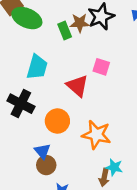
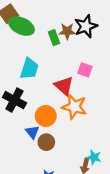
orange star: (96, 135) -> (74, 107), moved
blue triangle: (42, 151) -> (32, 132), moved
brown circle: (46, 165) -> (46, 142), moved

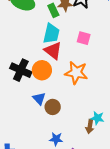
cyan trapezoid: (29, 69) -> (51, 34), moved
red triangle: (64, 86) -> (53, 51), moved
orange circle: (46, 116) -> (42, 70), moved

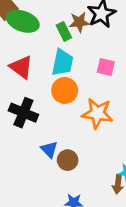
red triangle: (53, 51) -> (21, 67), moved
orange circle: (42, 70) -> (65, 90), moved

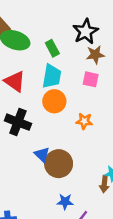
brown star: (79, 22) -> (95, 55), moved
orange star: (97, 113) -> (84, 121), size x0.6
brown circle: (68, 160) -> (59, 164), size x1.5

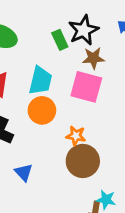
green rectangle: (52, 48) -> (60, 40), moved
pink square: (91, 79) -> (86, 87), size x1.6
brown circle: (59, 164) -> (83, 161), moved

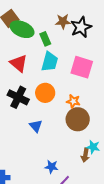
green rectangle: (60, 40) -> (45, 39), moved
brown star: (93, 58) -> (63, 21), moved
orange circle: (42, 110) -> (45, 93), moved

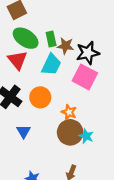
brown star: (63, 21) -> (66, 46), moved
black star: (81, 27) -> (88, 53), moved
green ellipse: (22, 29) -> (26, 38), moved
cyan star: (93, 147) -> (86, 136), moved

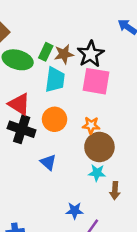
green rectangle: (51, 39) -> (46, 52), turned 56
red triangle: (17, 60) -> (19, 104), moved
cyan star: (86, 136) -> (97, 173), moved

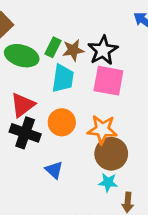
red triangle: (19, 104) -> (23, 105), turned 50
orange star: (91, 125) -> (102, 130), size x1.5

